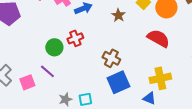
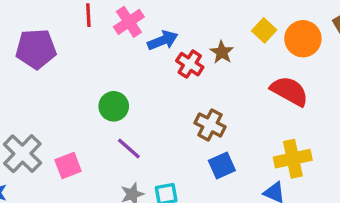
red cross: (75, 38) -> (190, 64), moved, turned -35
purple line: (47, 71) -> (129, 149), moved
blue square: (118, 82) -> (222, 165), size x0.7

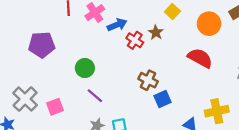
yellow square: (264, 30) -> (172, 11), moved
purple pentagon: (36, 49) -> (42, 45), moved
yellow cross: (293, 159) -> (217, 111), moved
blue square: (222, 165) -> (162, 99), moved

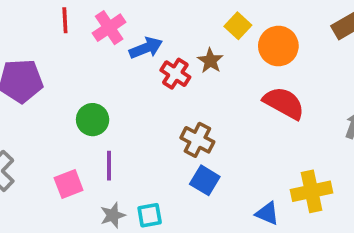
orange circle: (209, 24) -> (278, 46), moved
purple line: (95, 96) -> (109, 166), turned 49
blue square: (162, 99) -> (205, 180), moved, turned -35
pink square: (55, 107) -> (69, 184), moved

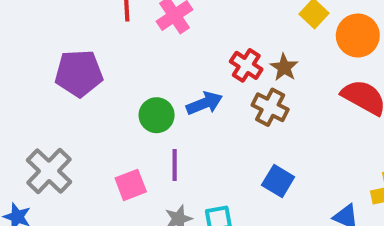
blue arrow: (146, 48) -> (204, 103), moved
brown star: (210, 61) -> (284, 67), moved
brown cross: (197, 140) -> (270, 107), moved

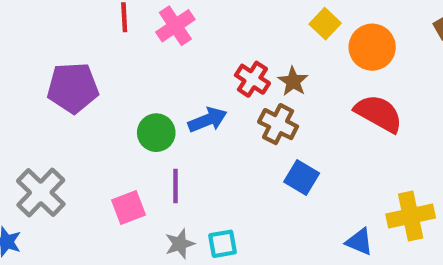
blue square: (278, 181) -> (302, 178), moved

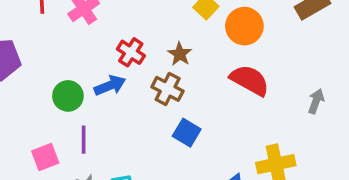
red cross: (252, 79) -> (131, 52), moved

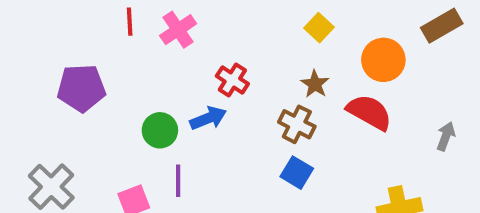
orange circle: (244, 26) -> (383, 60), moved
brown star: (180, 54) -> (315, 84), moved
brown cross: (168, 89) -> (297, 124), moved

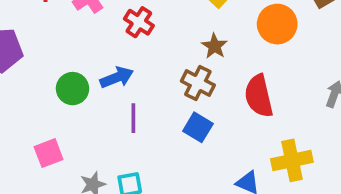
red cross: (232, 80) -> (139, 22), moved
red semicircle: (369, 112) -> (259, 96), moved, turned -132
purple line: (178, 181) -> (133, 118), moved

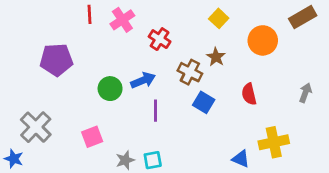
brown cross: (198, 83) -> (190, 72), moved
red semicircle: (259, 96) -> (249, 94), size x0.7
blue square: (198, 127) -> (204, 102), moved

